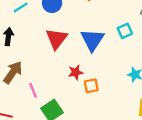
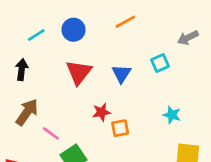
blue triangle: (92, 40) -> (121, 74), size x0.7
pink line: (33, 90) -> (51, 133), turned -32

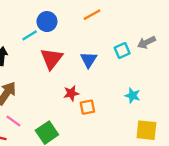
cyan line: (36, 35) -> (30, 35), moved
gray arrow: (188, 38) -> (146, 42), moved
pink line: (51, 133) -> (13, 121), moved

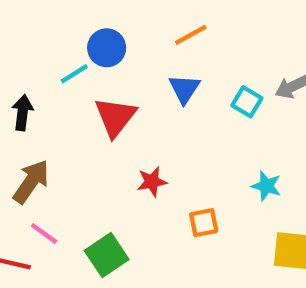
cyan square: (122, 50) -> (247, 102), turned -35
blue triangle: (89, 60) -> (184, 89), moved
orange square: (87, 107) -> (204, 223), moved

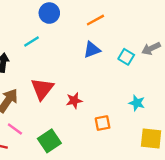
blue circle: (107, 48) -> (49, 13), moved
blue triangle: (184, 89) -> (92, 50), turned 36
red triangle: (115, 117) -> (42, 89), moved

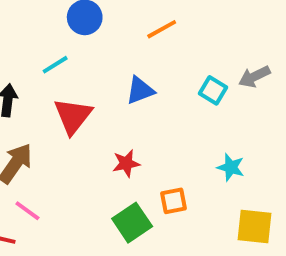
blue triangle: (92, 50) -> (140, 90), moved
red triangle: (42, 89) -> (73, 116), moved
green square: (49, 141) -> (132, 223), moved

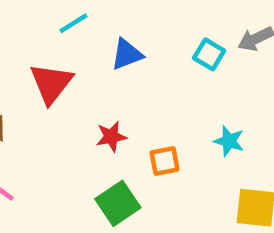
cyan line: (55, 65) -> (73, 23), moved
orange square: (174, 201) -> (165, 161), moved

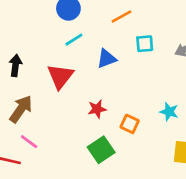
cyan square: (209, 54) -> (145, 44), moved, turned -36
orange square: (165, 161) -> (130, 124), turned 36

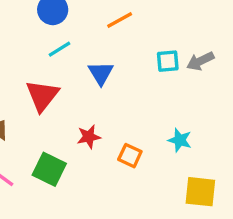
cyan square: (145, 44) -> (168, 61), moved
blue triangle: (107, 59) -> (101, 73), turned -40
green square: (101, 150) -> (49, 169), moved, turned -30

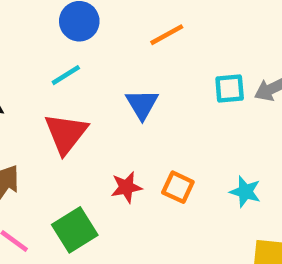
cyan line: (60, 49) -> (66, 75), moved
orange square: (130, 156) -> (178, 187), moved
green square: (49, 169) -> (75, 230), turned 32

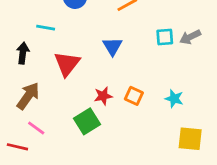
cyan line: (66, 75) -> (46, 28), moved, turned 42
green square: (75, 230) -> (87, 121), moved

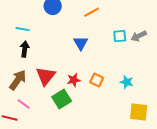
cyan line: (46, 28) -> (23, 29), moved
black arrow: (23, 53) -> (25, 49), moved
red triangle: (67, 64) -> (46, 76), moved

